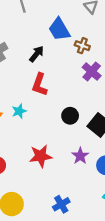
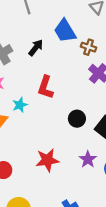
black arrow: (37, 54) -> (36, 48), moved
cyan star: (19, 111) -> (20, 105), moved

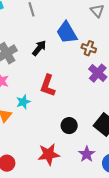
black circle: (77, 119) -> (69, 126), moved

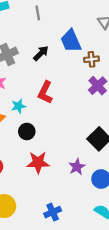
brown cross: (89, 48) -> (91, 59), turned -32
black circle: (69, 126) -> (27, 132), moved

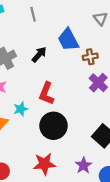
black circle: (27, 132) -> (53, 126), moved, size x1.6

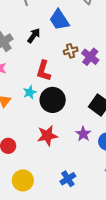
brown cross: (90, 57) -> (71, 51), moved
cyan star: (21, 109) -> (30, 92), moved

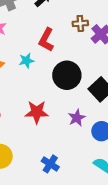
black circle: (53, 100) -> (67, 75), moved
blue cross: (68, 179) -> (50, 164), turned -35

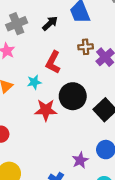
red star: (37, 112) -> (46, 110), moved
purple star: (77, 118) -> (80, 160), moved

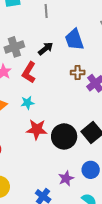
red L-shape: (53, 62) -> (29, 72), moved
black circle: (73, 96) -> (64, 136), moved

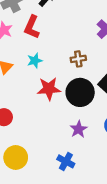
brown cross: (78, 73) -> (78, 59), moved
purple star: (66, 178) -> (79, 129), moved

